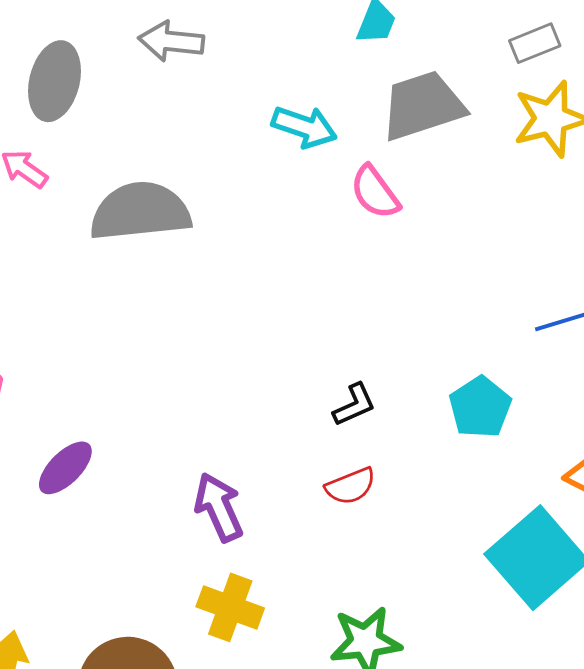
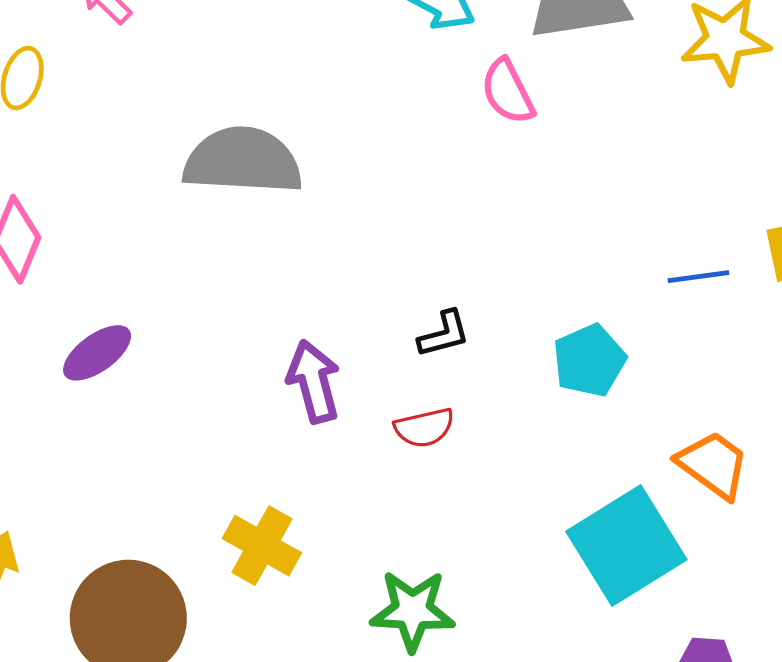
gray semicircle: (140, 211) -> (243, 161), moved
purple arrow: (219, 507) -> (314, 382), moved

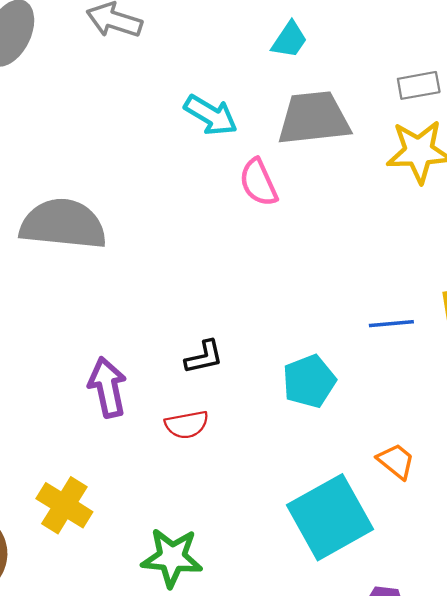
orange trapezoid: (713, 465) -> (396, 461), size x0.7

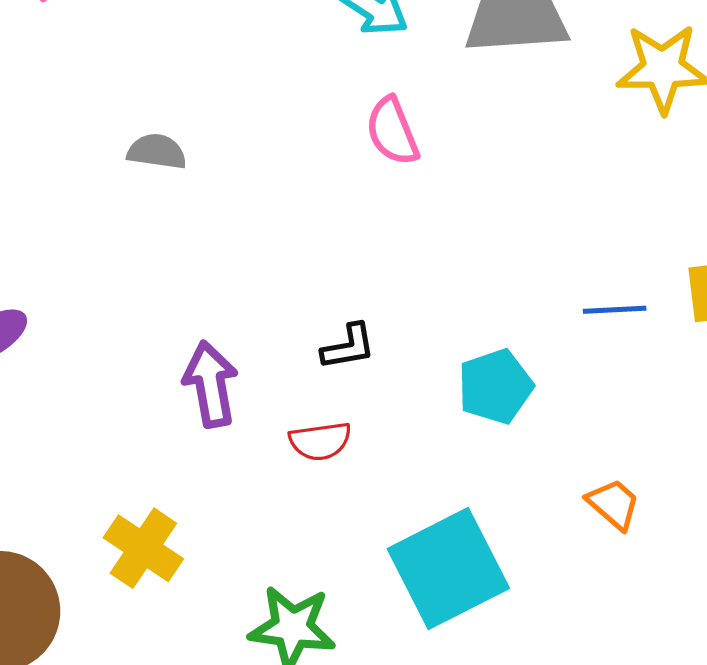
pink semicircle: (258, 182) -> (392, 131), moved
gray semicircle: (63, 224) -> (157, 152), size x0.5
cyan square: (330, 517) -> (448, 569), moved

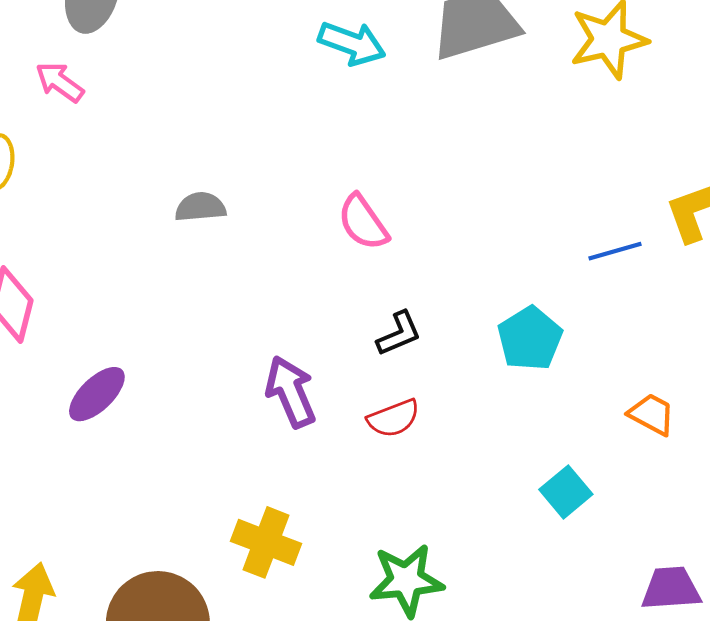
pink semicircle: (392, 131) -> (363, 222), moved
cyan square: (448, 569) -> (566, 492), moved, size x0.5

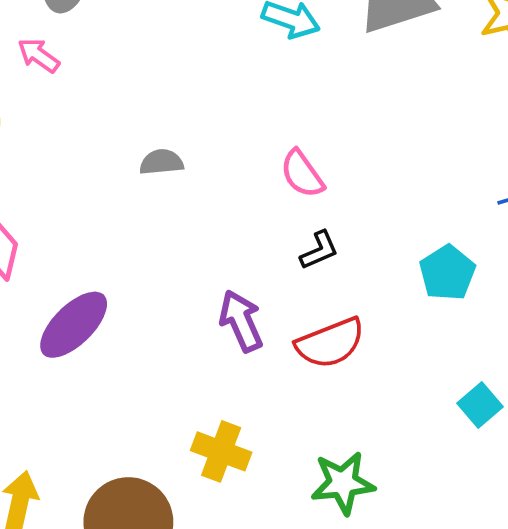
black L-shape: (399, 334) -> (319, 250), moved
purple ellipse: (97, 394) -> (74, 325), size x1.4
red semicircle: (394, 418) -> (330, 343), size x1.5

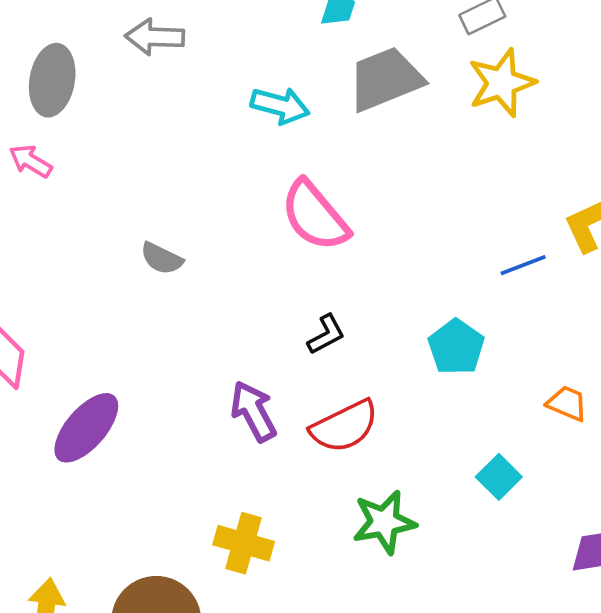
gray semicircle: (161, 162) -> (162, 258), turned -144
pink semicircle: (302, 174) -> (315, 216), moved, size x1.5
green star: (343, 483) -> (384, 522), moved

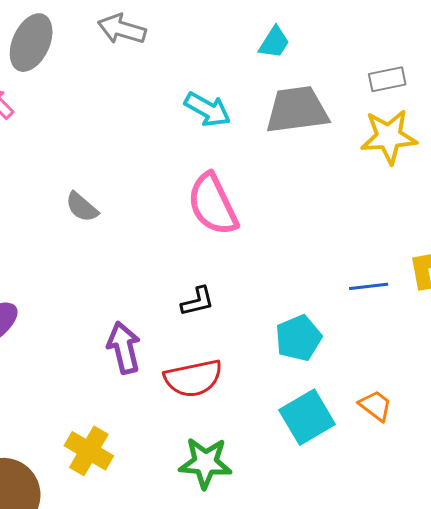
cyan square: (499, 477) -> (307, 417), moved, size x1.5

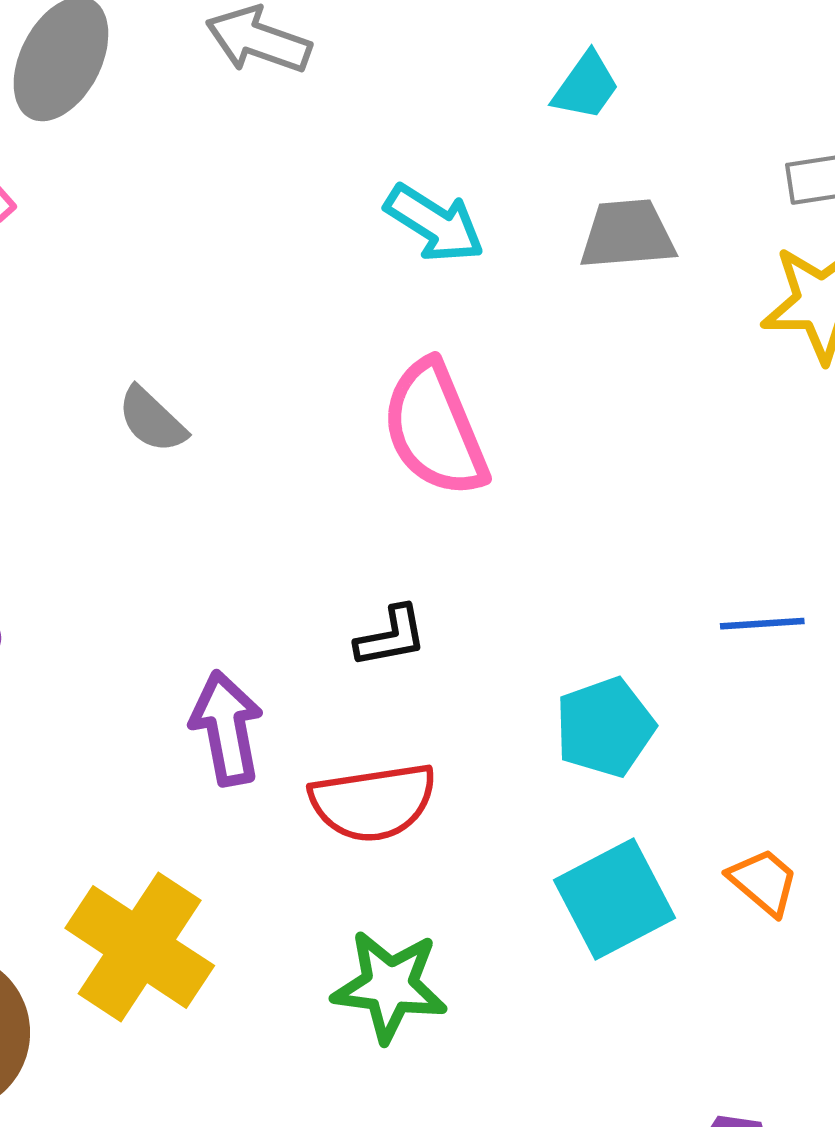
gray trapezoid: (297, 110) -> (627, 234), size x0.7
yellow cross: (89, 451) -> (140, 947), size x1.4

